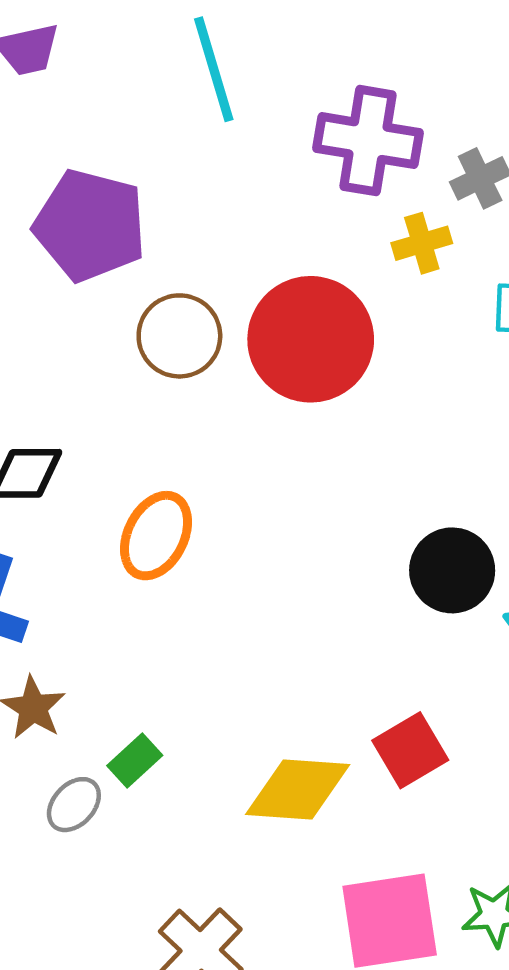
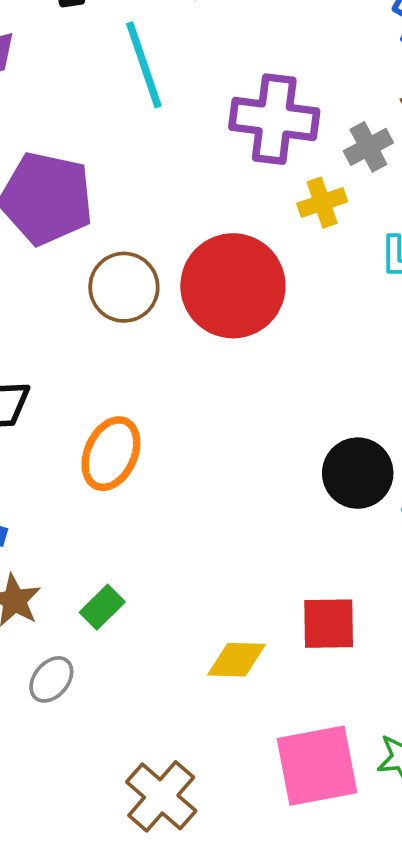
red square: (410, 750) -> (329, 624), turned 32
green rectangle: (135, 760) -> (102, 607), moved
yellow diamond: (298, 789) -> (236, 660), size x0.7

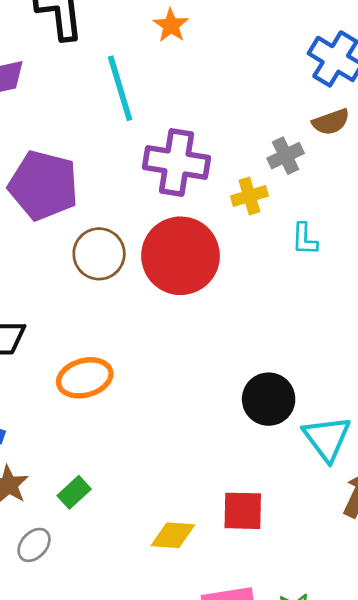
purple cross: (274, 119) -> (176, 162), moved
orange ellipse: (111, 454) -> (85, 378), turned 48

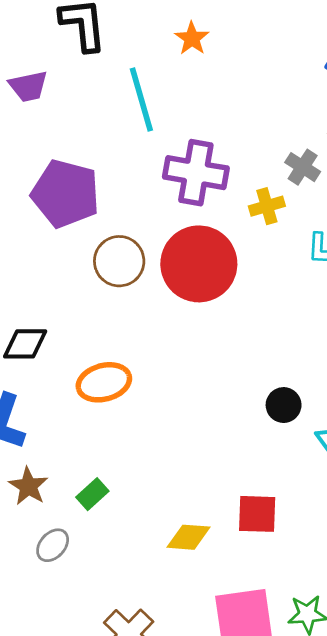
gray cross: (286, 156) -> (303, 167), turned -32
black circle: (269, 399) -> (284, 405), size x0.7

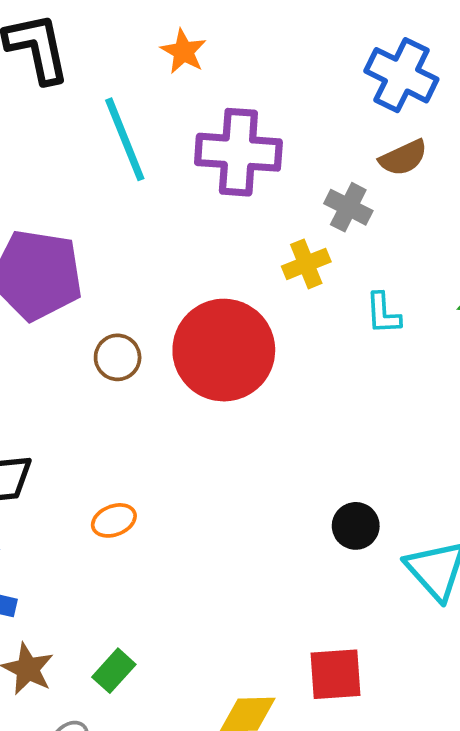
purple cross: (196, 173) -> (238, 152), moved
brown circle: (119, 261) -> (118, 357), size x0.7
orange ellipse: (104, 382) -> (114, 520), size x0.6

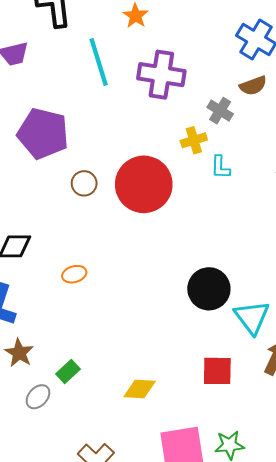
cyan L-shape: (383, 313) -> (220, 167), moved
black circle: (356, 526) -> (209, 289), size x1.6
green rectangle: (114, 671) -> (68, 371), moved
red square: (336, 674) -> (217, 371), moved

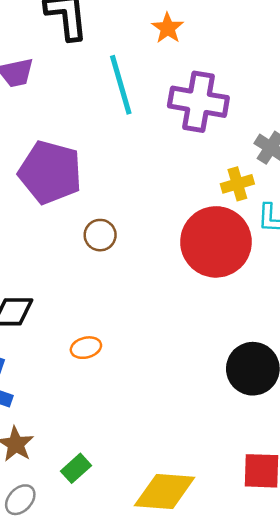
red circle: (144, 184) -> (216, 242), moved
yellow diamond: (140, 389) -> (165, 492), size x1.5
gray ellipse: (38, 397) -> (20, 500), moved

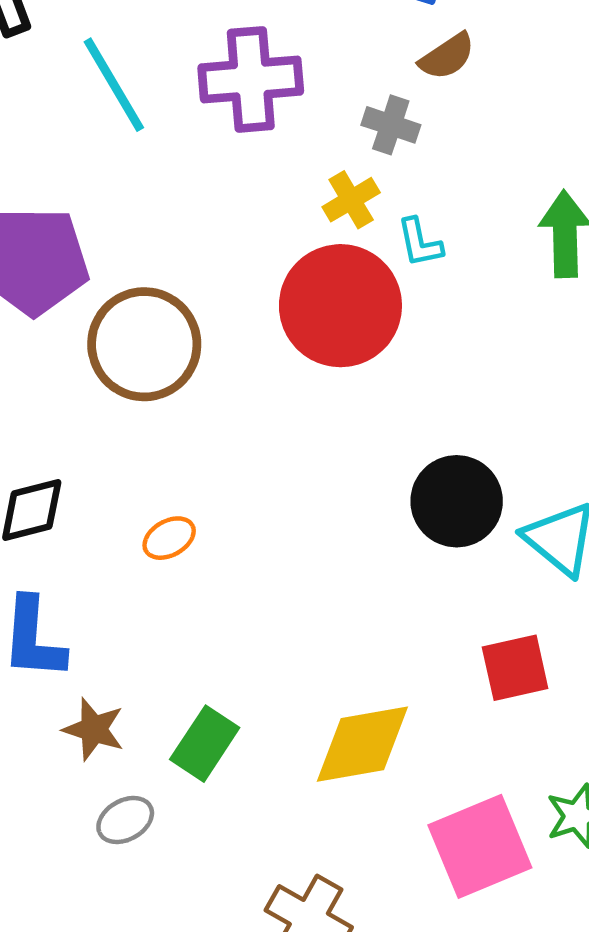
brown circle: (100, 235) -> (144, 344), size x2.0
green rectangle: (76, 468) -> (205, 744), size x1.4
gray ellipse: (20, 500) -> (125, 820), turned 32

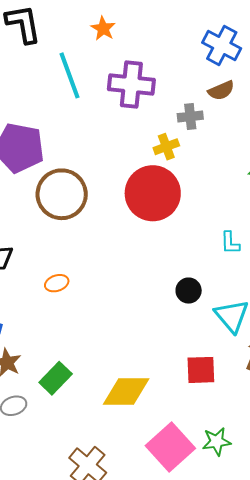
gray cross: (391, 125) -> (190, 116), turned -35
cyan L-shape: (420, 243) -> (230, 243), moved
black circle: (457, 501) -> (189, 291), size x0.6
pink square: (480, 846) -> (170, 447), turned -30

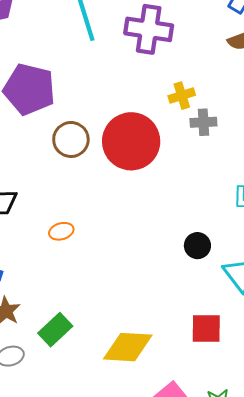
gray cross: (190, 116) -> (203, 122), moved
red circle: (153, 193) -> (131, 141), moved
brown circle: (62, 194) -> (71, 139), size x0.7

